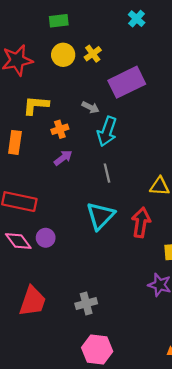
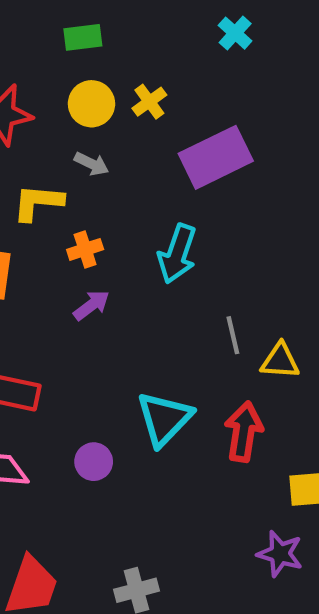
gray arrow: (91, 107) -> (91, 164), moved
gray line: (107, 173) -> (233, 335), moved
purple circle: (46, 238) -> (94, 462), moved

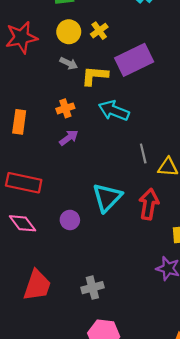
yellow L-shape: (38, 202) -> (95, 76), moved
cyan arrow: (177, 254) -> (114, 111), turned 92

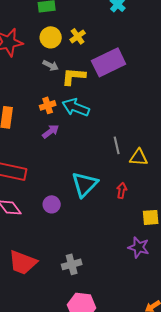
cyan arrow: (114, 111) -> (76, 107), moved
red arrow: (149, 204) -> (122, 190), size x0.6
red trapezoid: (37, 285) -> (23, 262), turned 92

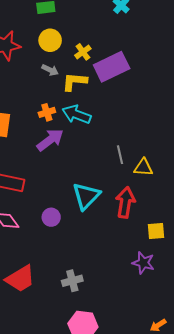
yellow cross: (78, 36) -> (83, 52), moved
purple arrow: (51, 131) -> (50, 140), size x1.5
red arrow: (122, 190) -> (125, 202), size x1.8
red trapezoid: (23, 262) -> (20, 279), turned -52

